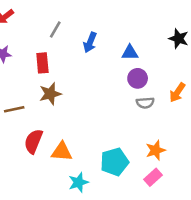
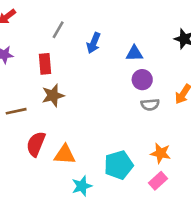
orange star: (156, 150) -> (161, 153), turned 30

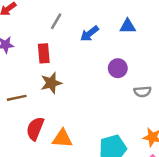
blue arrow: (94, 43) -> (89, 34), turned 30
blue triangle: (134, 53) -> (128, 26), moved
purple circle: (142, 80) -> (118, 68), moved

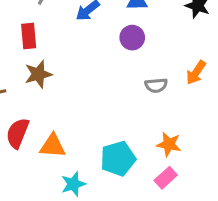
purple circle: (118, 68) -> (132, 38), moved

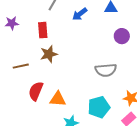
purple circle: (132, 38) -> (122, 36), moved
gray semicircle: (156, 85) -> (106, 70), moved, size x1.5

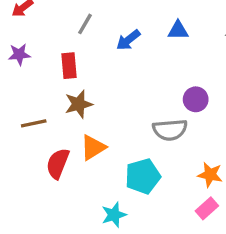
purple circle: (122, 36) -> (196, 99), moved
orange triangle: (58, 99) -> (93, 147), moved, turned -36
cyan pentagon: (99, 107) -> (143, 176), moved

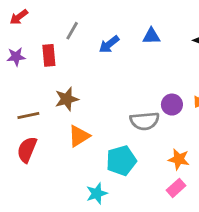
red rectangle: (69, 66) -> (49, 55), moved
purple circle: (196, 99) -> (172, 105), moved
red semicircle: (58, 163) -> (27, 150), moved

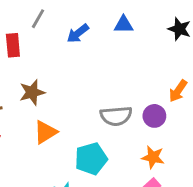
purple circle: (172, 105) -> (154, 116), moved

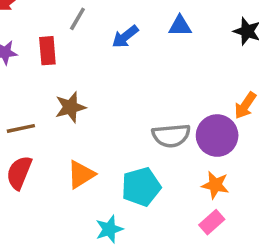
purple circle: (154, 116) -> (217, 136), size x1.5
orange triangle: (45, 132) -> (81, 174), moved

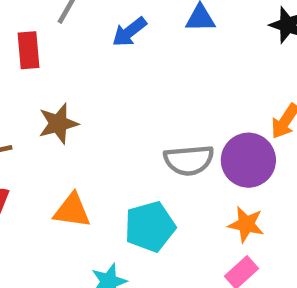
orange triangle: (81, 174) -> (72, 211), turned 40

